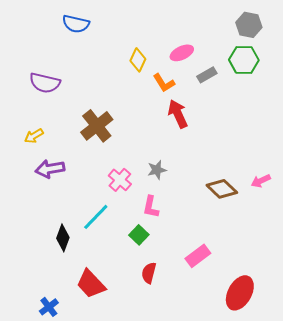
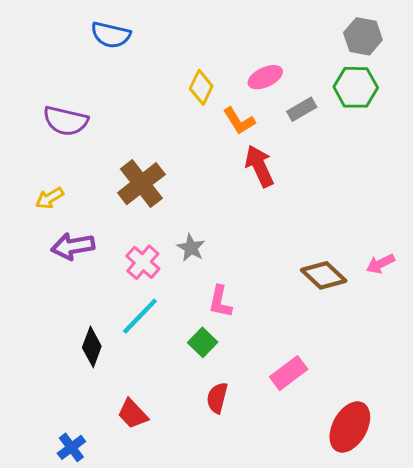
gray star: (157, 170) -> (191, 248), moved, turned -30
pink cross: (120, 180) -> (143, 262), moved
red trapezoid: (91, 284) -> (133, 414), size x0.7

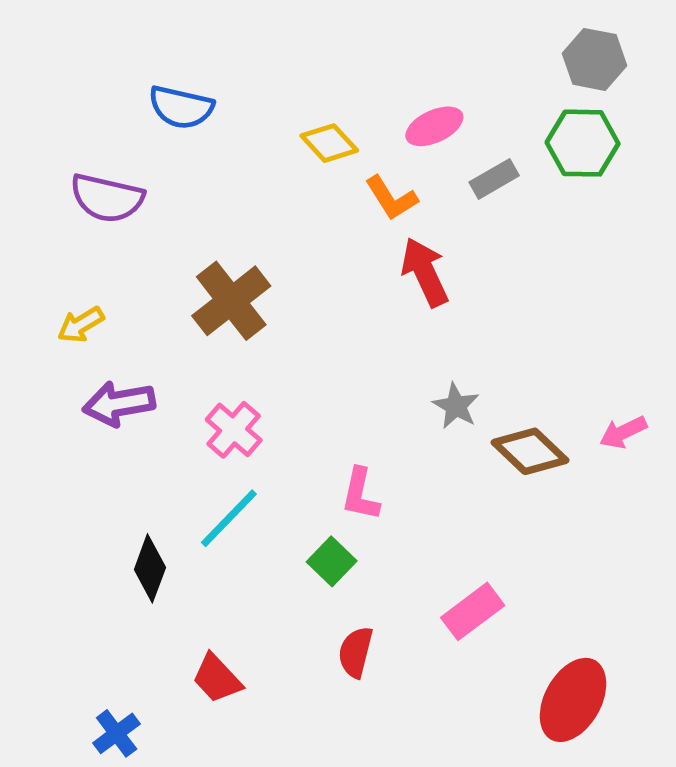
blue semicircle: (111, 35) -> (181, 107), moved
yellow diamond: (201, 87) -> (329, 143), turned -68
gray star: (191, 248) -> (456, 406), moved

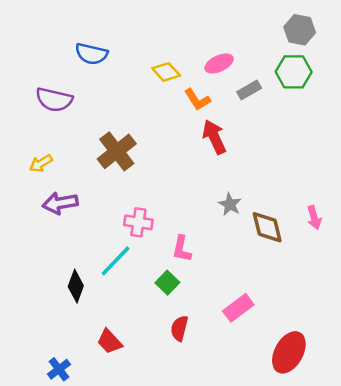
pink cross: (234, 430) -> (138, 222), moved, turned -32
pink arrow: (623, 432) -> (314, 218), turned -80
brown diamond: (530, 451) -> (267, 227), turned 33

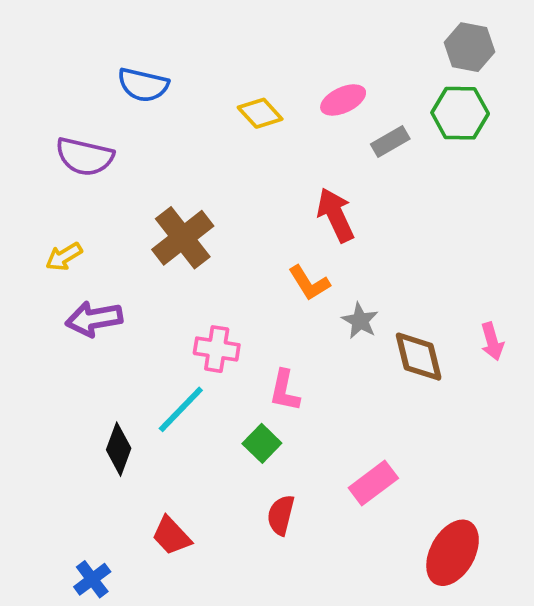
orange L-shape: (197, 100) -> (309, 283), moved

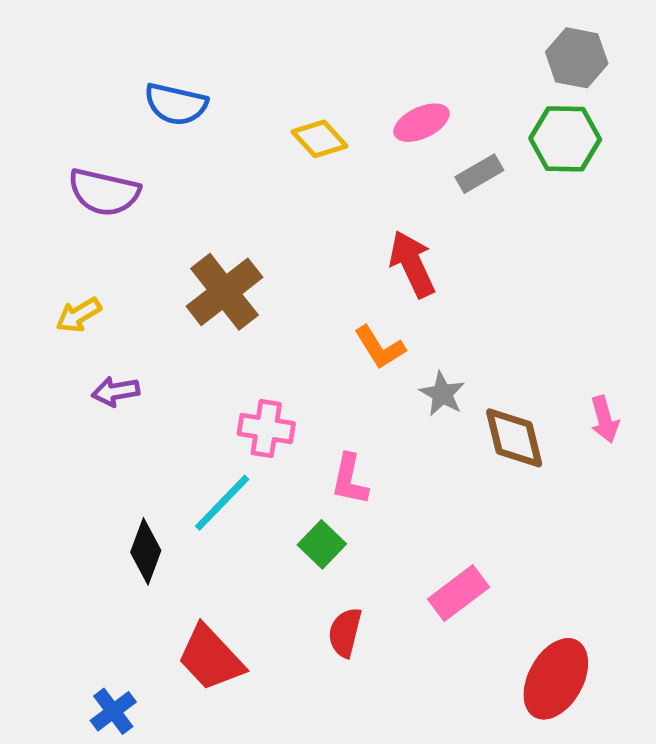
purple arrow: (94, 319) -> (116, 391), size x0.7
red trapezoid: (171, 536) -> (211, 658), size x1.4

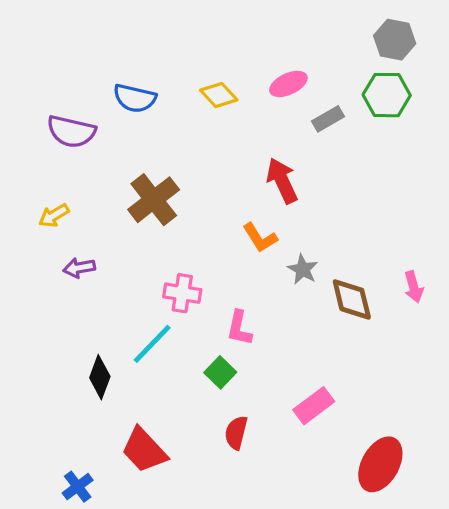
blue semicircle: (176, 104) -> (135, 98), moved

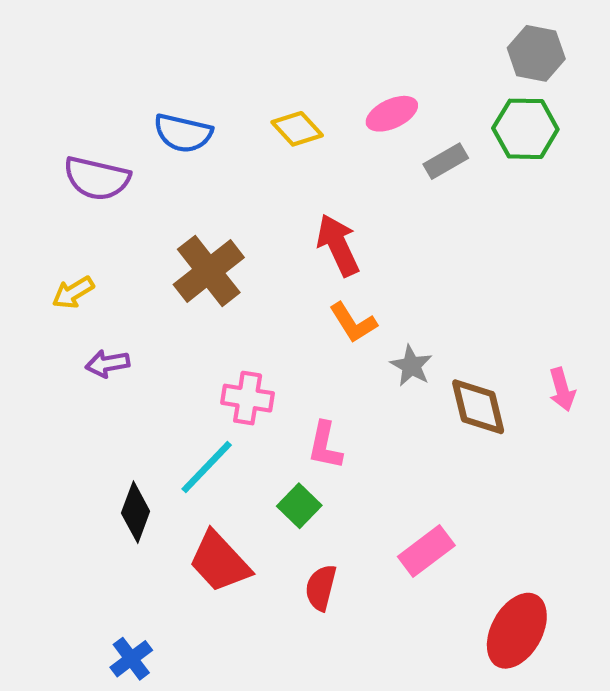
red arrow: (282, 181) -> (338, 245), moved
red trapezoid: (144, 450) -> (220, 562), moved
blue cross: (78, 487) -> (131, 659), moved

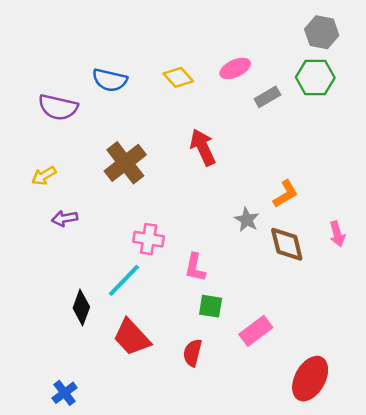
orange L-shape: (353, 323) -> (286, 194), moved, turned -88
green square: (299, 506) -> (211, 306), moved, turned -35
blue cross: (131, 659) -> (65, 393), moved

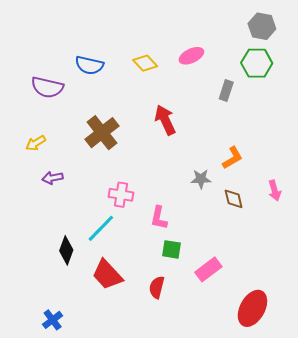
gray rectangle: (267, 97) -> (226, 90), moved, turned -42
gray star: (247, 220) -> (201, 179), turned -30
brown diamond: (287, 244) -> (234, 199), size x0.7

